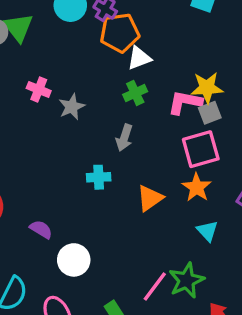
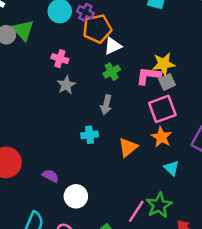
pink cross: (39, 89) -> (60, 59), moved

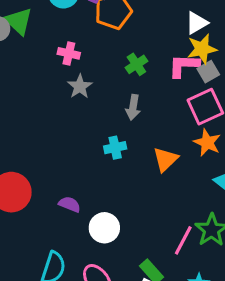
white triangle: (113, 46) -> (197, 23), moved

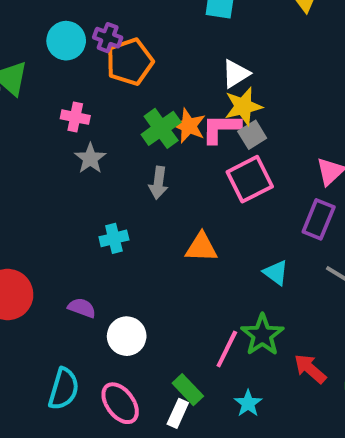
green cross: (136, 64) -> (161, 128), size x1.4
orange star: (207, 143) -> (189, 126), moved
cyan cross: (115, 148) -> (114, 238), moved
orange triangle: (166, 159) -> (201, 247), turned 48

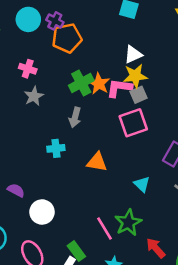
cyan cross: (114, 238) -> (56, 148), moved
pink line: (227, 349) -> (104, 229), turned -65

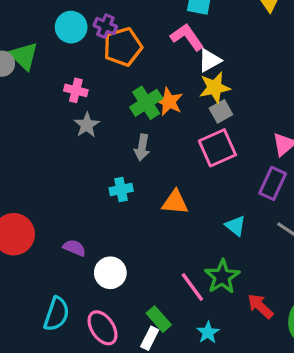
pink L-shape: (119, 88) -> (187, 37), moved, turned 52

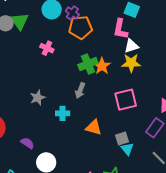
pink L-shape: (187, 37) -> (120, 29), turned -145
gray square: (221, 111) -> (122, 138), moved
gray star: (87, 125) -> (38, 98), moved

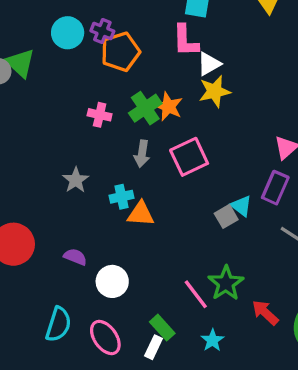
pink cross: (47, 48) -> (100, 115), moved
pink square: (126, 100) -> (189, 157), moved
orange triangle: (94, 128) -> (141, 214), moved
cyan triangle: (127, 149) -> (241, 206), moved

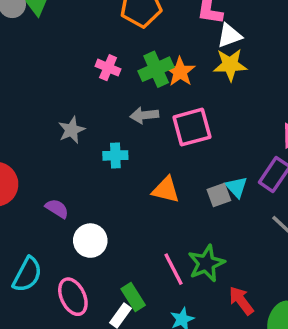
gray arrow: (142, 154) -> (144, 115), turned 65
orange triangle: (141, 214) -> (166, 190), moved

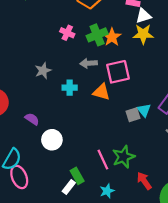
orange triangle: (166, 190) -> (101, 92), moved
pink ellipse: (73, 297) -> (19, 177), moved

